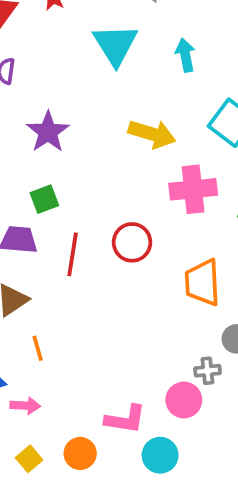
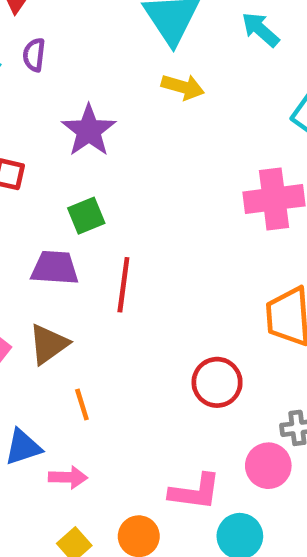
cyan arrow: (185, 55) -> (260, 30), turned -36
yellow arrow: (152, 134) -> (183, 87), moved, size x0.7
red circle: (132, 242) -> (217, 382), moved

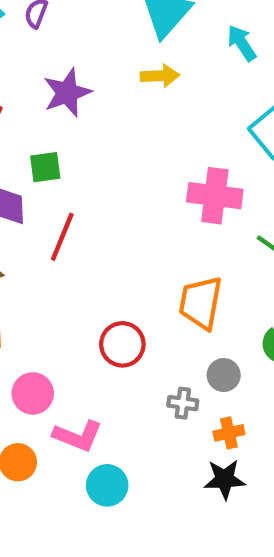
yellow arrow: (183, 87) -> (160, 76), turned -33
pink circle: (268, 466) -> (33, 393), moved

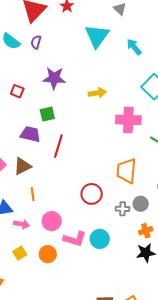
yellow arrow: (160, 76) -> (97, 93), moved
purple star: (67, 93) -> (54, 78), turned 30
gray cross: (183, 403) -> (123, 209), moved
cyan circle: (107, 485) -> (100, 239), moved

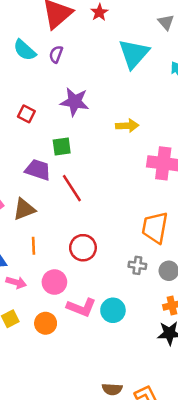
red line: (58, 146) -> (72, 188), turned -55
red circle: (92, 194) -> (83, 248), moved
gray cross: (123, 209) -> (137, 265), moved

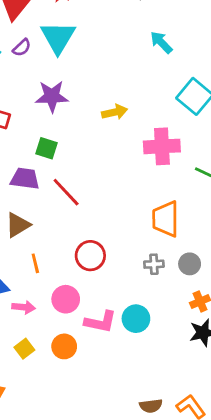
purple semicircle: (56, 54) -> (22, 48), turned -144
cyan triangle: (134, 54) -> (58, 37), moved
green square: (62, 146) -> (46, 148), turned 36

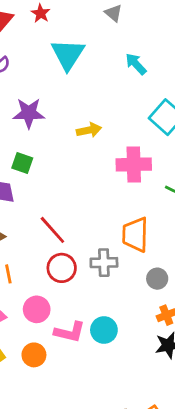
cyan triangle: (58, 37) -> (68, 54), moved
red line: (66, 192) -> (52, 230), moved
gray cross: (154, 264) -> (104, 263), moved, size x1.4

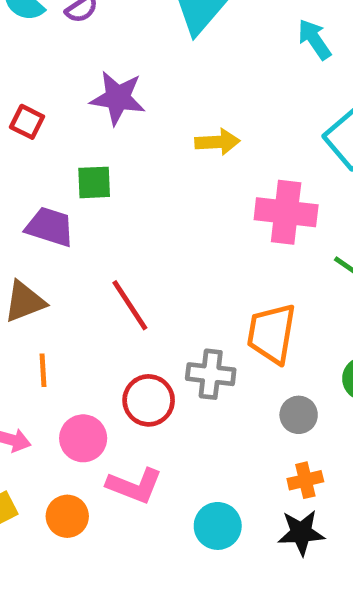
green square: (22, 163) -> (94, 182), turned -30
red circle: (62, 268) -> (149, 400), moved
cyan circle: (104, 330) -> (218, 526), moved

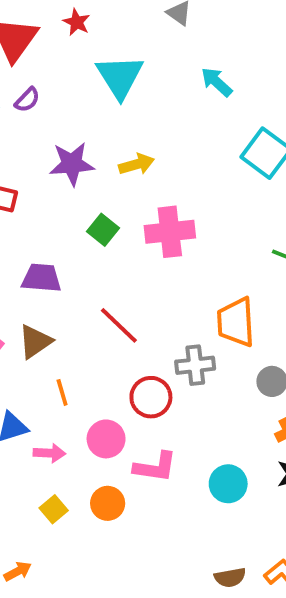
yellow arrow: (217, 142) -> (136, 164), moved
green square: (94, 182) -> (103, 230), moved, turned -36
pink cross: (286, 212) -> (170, 232), moved

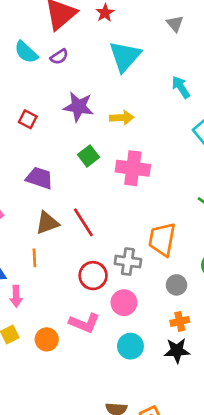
cyan arrow: (217, 82) -> (181, 87), moved
brown triangle: (35, 342) -> (47, 223), moved
pink circle: (106, 439) -> (124, 303), moved
pink arrow: (49, 453) -> (16, 296), turned 72

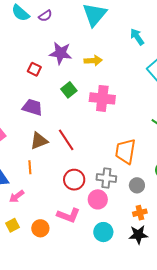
red square: (28, 119) -> (34, 69), moved
gray cross: (128, 262) -> (106, 178), moved
pink arrow: (16, 296) -> (17, 196), turned 56

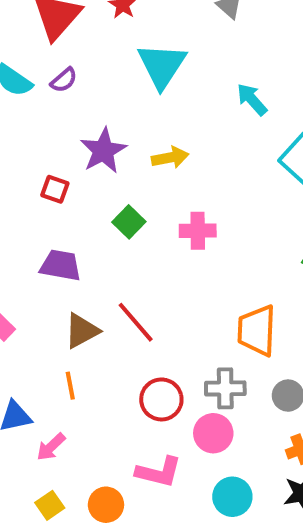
purple star: (61, 53) -> (103, 151), turned -30
pink cross: (102, 98) -> (198, 231), size x0.7

